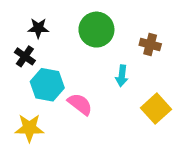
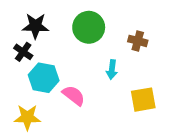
black star: (38, 28) -> (35, 26), size x1.4
yellow square: (156, 109) -> (143, 100), turned 32

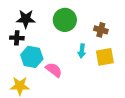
black cross: (23, 52) -> (17, 38), turned -32
yellow square: (143, 100) -> (105, 57), moved

